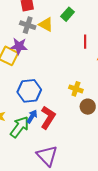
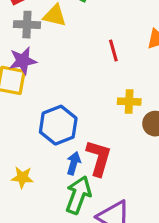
red line: (85, 42) -> (113, 50), moved
green arrow: (20, 127) -> (78, 195), moved

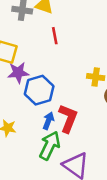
red line: (113, 50) -> (55, 36), moved
purple star: (23, 61) -> (18, 73), moved

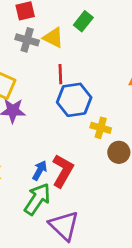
blue hexagon: (39, 90) -> (74, 100), moved

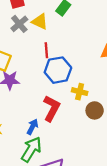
gray cross: (27, 40) -> (19, 24), turned 36
red L-shape: (63, 171) -> (52, 108), moved

